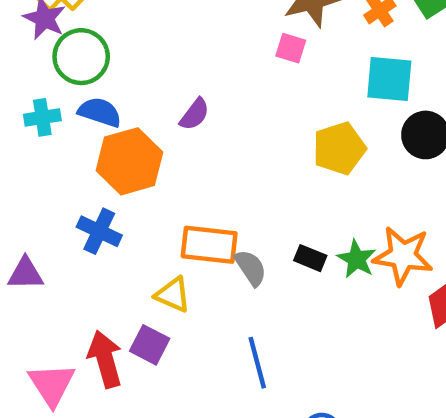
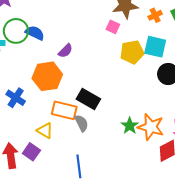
green circle: (81, 57) -> (16, 31), moved
blue semicircle: (100, 112) -> (35, 33), moved
yellow pentagon: (339, 148) -> (132, 52), moved
orange hexagon: (129, 161) -> (47, 76), moved
black rectangle: (310, 258) -> (88, 99), moved, size x1.6

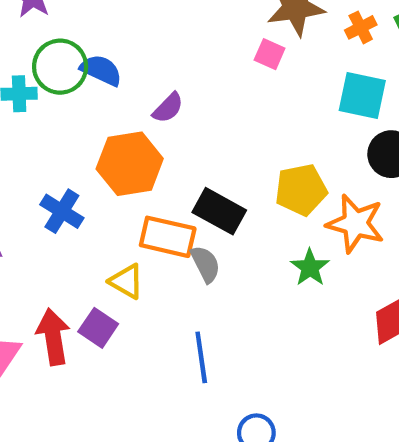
yellow pentagon: (132, 52) -> (301, 190), moved
orange star: (151, 127) -> (355, 223), moved

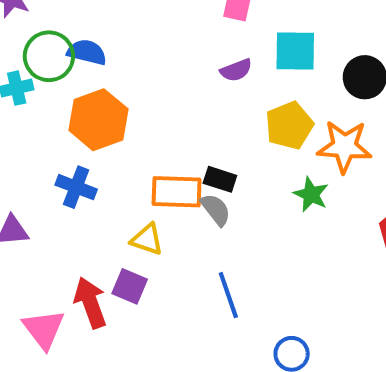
cyan square: (362, 95) -> (295, 51), moved
purple semicircle: (168, 108) -> (236, 70), moved, turned 36
orange hexagon: (130, 164) -> (98, 120), moved
black rectangle: (219, 211) -> (220, 179), moved, size x0.7

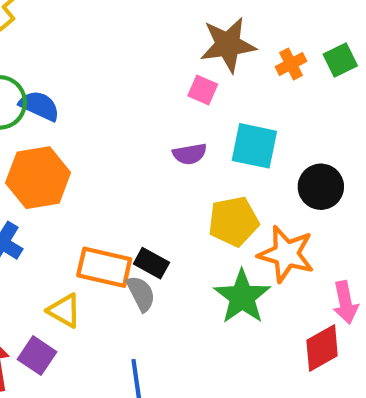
green star: (311, 194) -> (242, 297), size x1.5

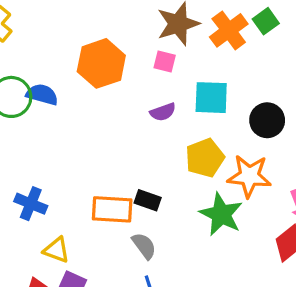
orange cross: (291, 64) -> (229, 30), size x1.6
orange hexagon: (38, 178) -> (101, 63), moved
gray semicircle: (141, 293) -> (144, 246), moved
yellow triangle: (64, 311) -> (56, 250), moved

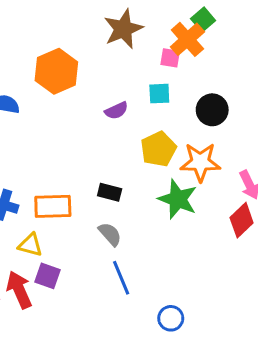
orange cross: (229, 30) -> (187, 39), moved
pink square: (165, 62) -> (170, 58), moved
cyan square: (211, 98) -> (159, 94), size x0.7
orange rectangle: (112, 209) -> (53, 206), moved

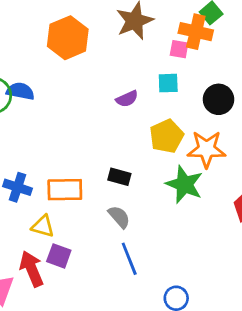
orange cross: (187, 39) -> (196, 32), turned -36
orange hexagon: (56, 71) -> (68, 38), moved

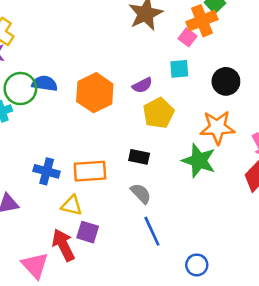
orange cross: (196, 32) -> (202, 21), turned -32
orange hexagon: (68, 38) -> (95, 93), moved
pink square: (179, 49) -> (187, 37), turned 30
yellow pentagon: (167, 136) -> (158, 113), moved

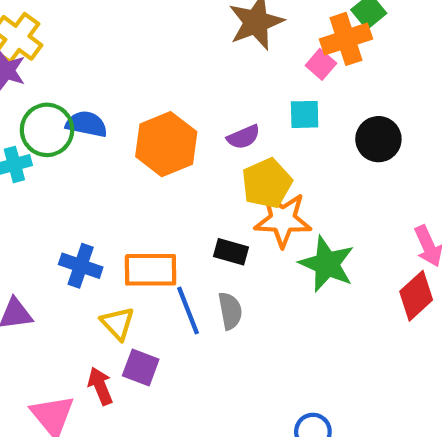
orange star: (217, 127) -> (283, 220), moved
gray semicircle: (141, 193) -> (230, 311), turned 30
yellow triangle: (72, 206) -> (118, 323), turned 30
blue line: (152, 231) -> (188, 311), moved
red arrow: (63, 245) -> (100, 386), size x0.7

